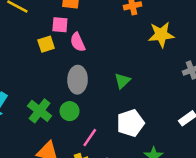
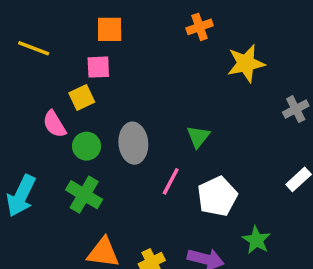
pink semicircle: (78, 42) -> (54, 124), moved
green circle: (70, 111) -> (87, 146), moved
pink line: (90, 138) -> (171, 181), moved

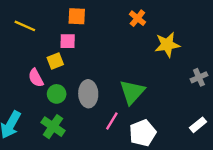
orange cross: (200, 27) -> (137, 18), turned -35
green triangle: (198, 137) -> (132, 92), size x1.6

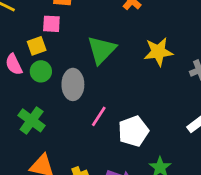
yellow star: (167, 45) -> (158, 52), moved
green triangle: (132, 92) -> (102, 50), moved
green circle: (57, 94) -> (41, 71), moved

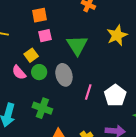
pink square: (51, 24) -> (45, 36), moved

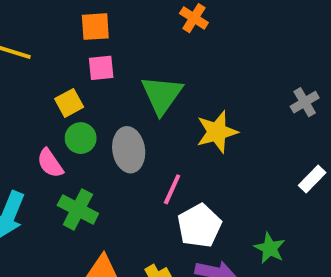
yellow star: (117, 35) -> (217, 132), moved
pink semicircle: (19, 73) -> (50, 163), moved
white pentagon: (115, 95) -> (199, 226), moved

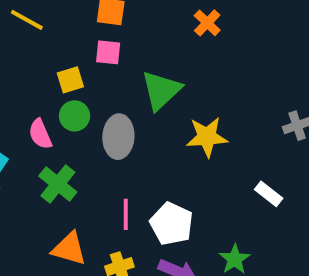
white rectangle: (312, 179) -> (269, 194), moved, turned 72
pink line: (172, 189) -> (126, 214), moved, turned -36
white pentagon: (199, 226) -> (171, 224), turned -30

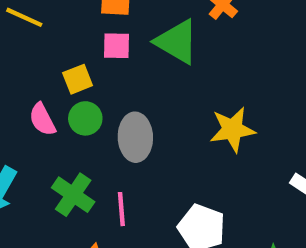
green triangle: (161, 90) -> (177, 42), moved, turned -42
pink semicircle: (40, 134) -> (42, 119), moved
pink line: (126, 214) -> (121, 209), moved

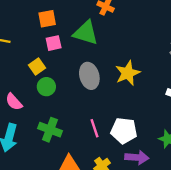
pink semicircle: (42, 119) -> (14, 102), moved
gray ellipse: (135, 137) -> (89, 76), moved
pink line: (121, 209) -> (94, 128), moved

